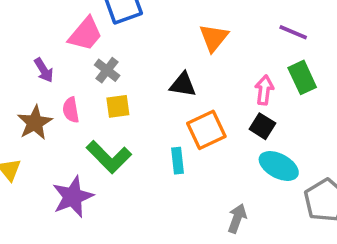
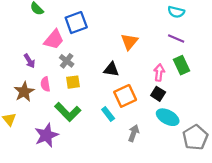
cyan rectangle: (177, 161) -> (108, 114), turned -32
gray arrow: (237, 218) -> (134, 133), moved

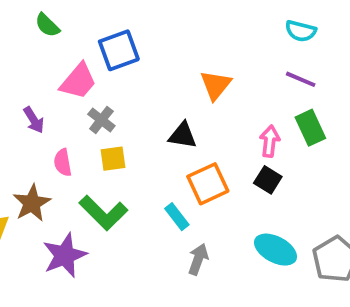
brown star: (24, 92) -> (32, 203), moved
cyan ellipse: (168, 117) -> (276, 250), moved
gray arrow: (134, 133) -> (198, 259), moved

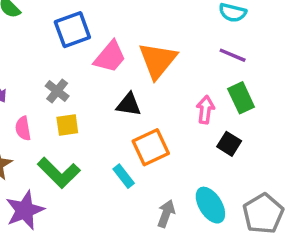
pink trapezoid: (78, 81) -> (110, 57), moved
orange triangle: (216, 85) -> (158, 60), size x1.4
black square: (268, 180) -> (229, 144), moved
cyan ellipse: (276, 250) -> (210, 205), turned 30
gray arrow: (198, 259) -> (166, 214), moved

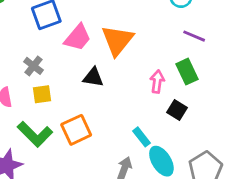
purple line: (233, 55) -> (194, 36), moved
orange square: (151, 147) -> (76, 130), moved
cyan rectangle: (124, 176) -> (142, 137), moved

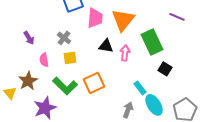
pink trapezoid: (78, 37) -> (95, 18), turned -35
green rectangle: (187, 72) -> (152, 42), moved, size x1.4
pink arrow: (157, 82) -> (125, 53), moved

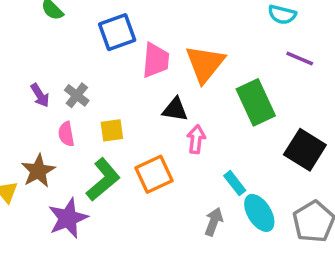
gray cross: (64, 38) -> (77, 95), moved
pink arrow: (125, 53) -> (196, 139), moved
black square: (165, 69) -> (305, 150), moved, size x1.6
green L-shape: (65, 86) -> (103, 180), turned -85

